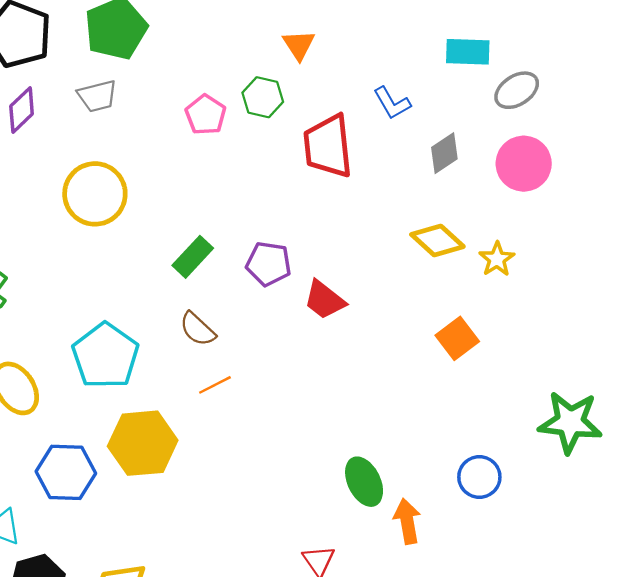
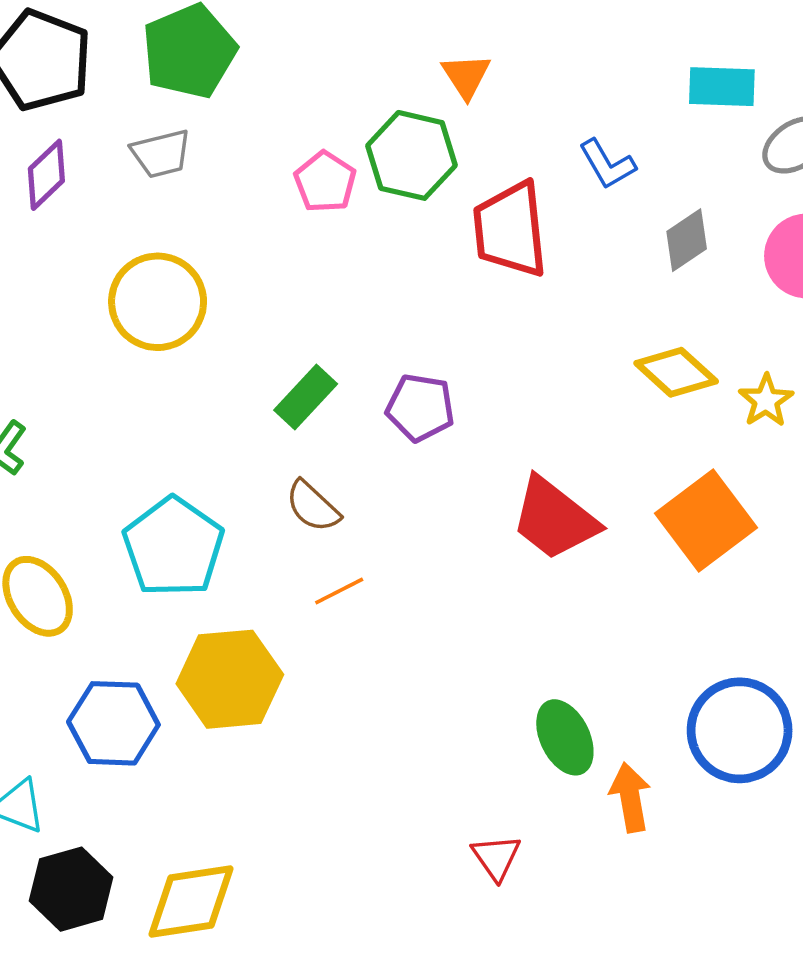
green hexagon: (263, 97) -> (412, 155), size x1.4
red trapezoid: (324, 300) -> (554, 519), moved, size x1.4
orange square: (457, 338) -> (706, 520), size x1.5
blue circle: (479, 477) -> (740, 730), size x1.6

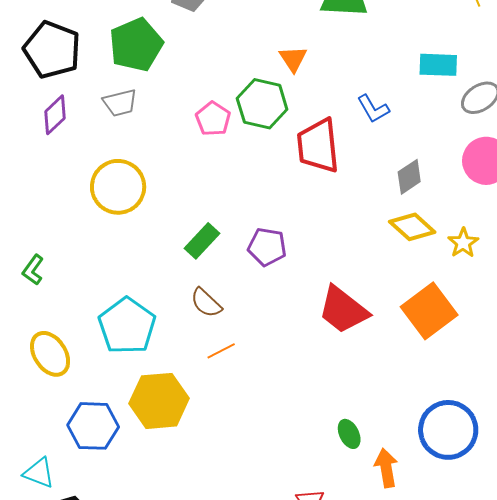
gray diamond: (687, 240) -> (409, 177), moved
green ellipse: (565, 737) -> (349, 434), size x0.7

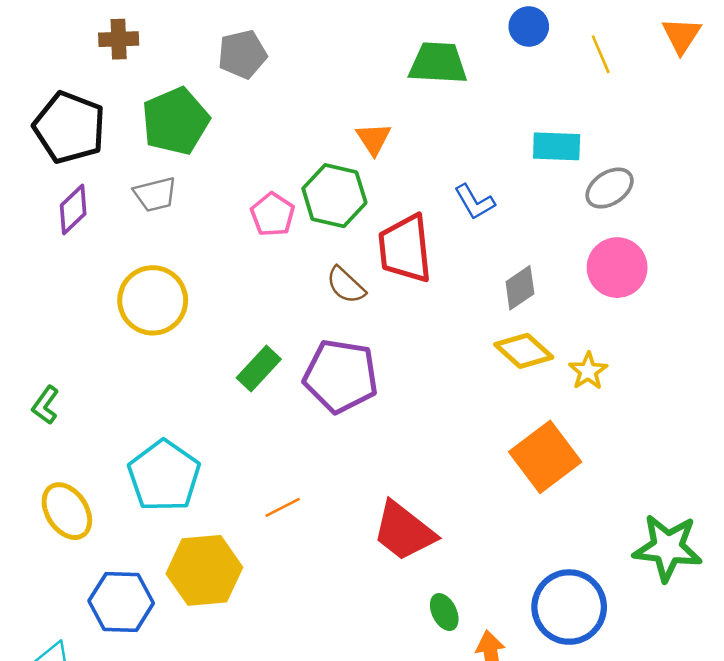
purple pentagon: (267, 247) -> (341, 376), size x1.5
brown semicircle: (206, 303) -> (346, 285), moved
red trapezoid: (343, 310) -> (404, 531), moved

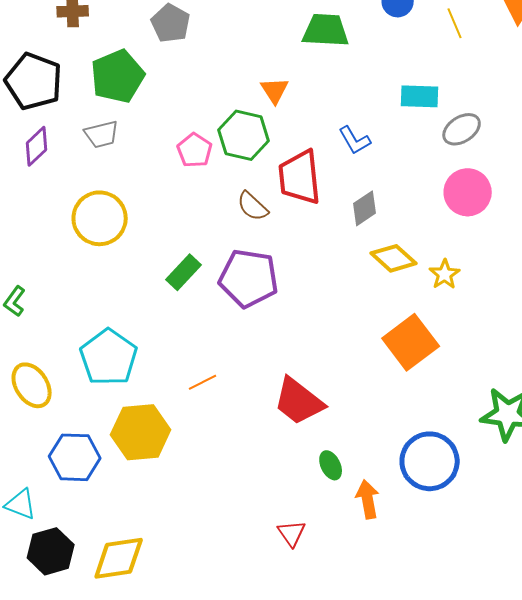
gray pentagon: (242, 54) -> (171, 23), turned -30
gray diamond: (520, 288) -> (365, 208), moved

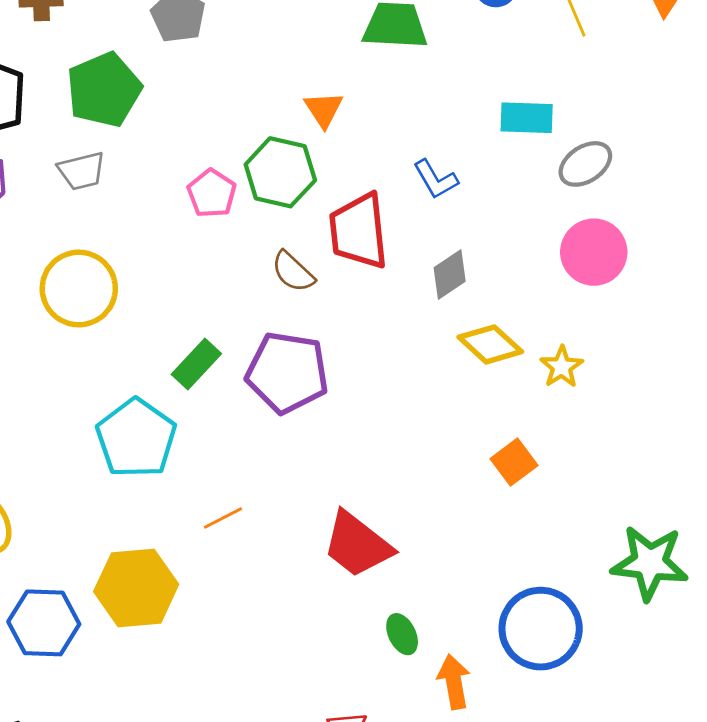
orange square: (411, 342) -> (514, 462), size x0.6
cyan pentagon: (109, 357) -> (136, 438), moved

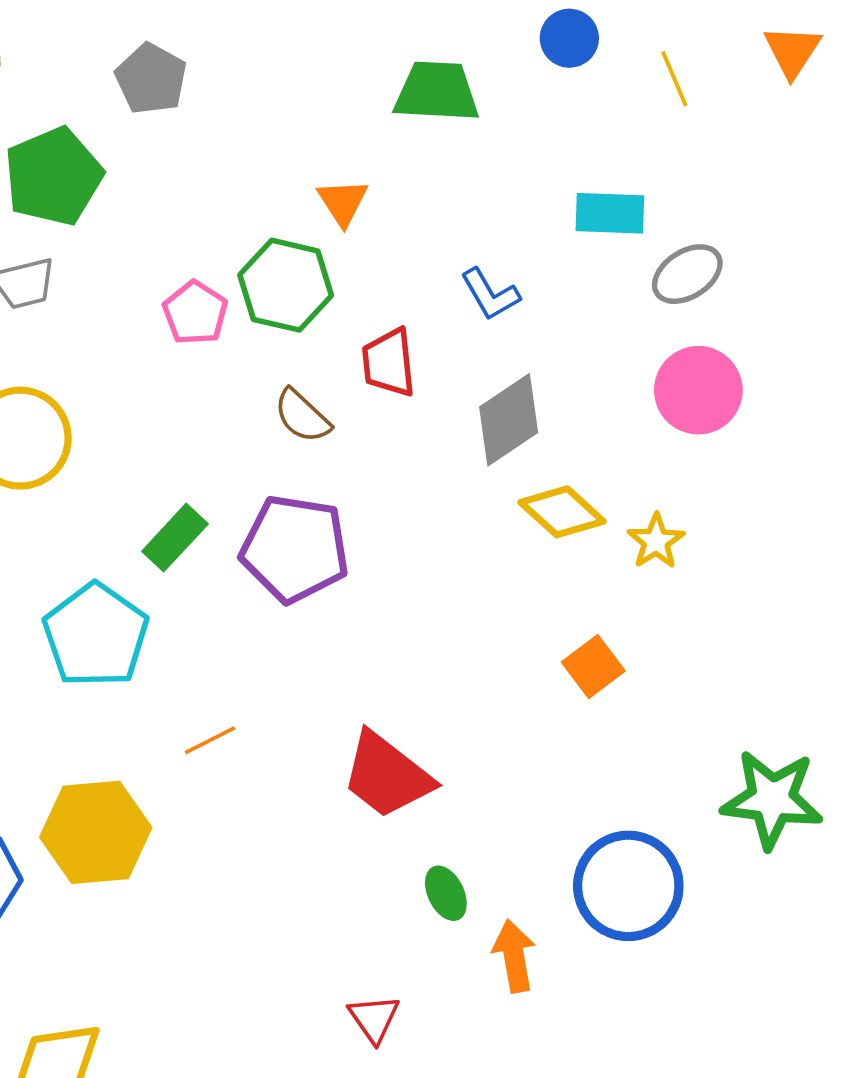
red trapezoid: (359, 231) -> (389, 363), size x0.7
gray diamond: (450, 275) -> (509, 420), size x1.4

